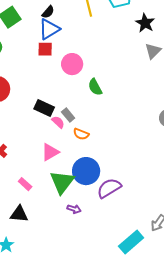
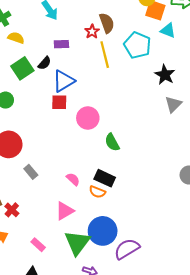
black semicircle: (48, 12) -> (45, 63), moved
black rectangle: (44, 108) -> (105, 178), moved
gray rectangle: (68, 115) -> (31, 172), moved

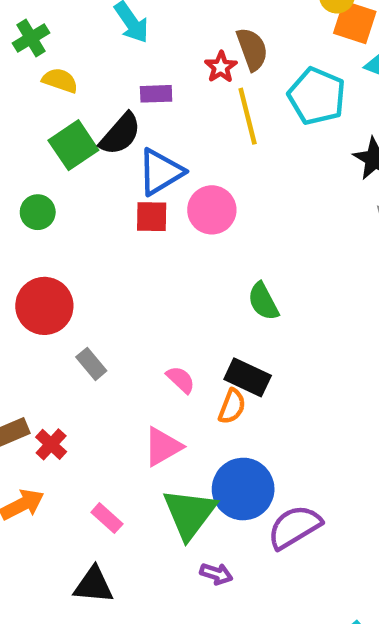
black semicircle: (45, 63) -> (120, 134), size x1.5
pink circle: (88, 118) -> (212, 210), moved
orange semicircle: (97, 192) -> (232, 406), turned -91

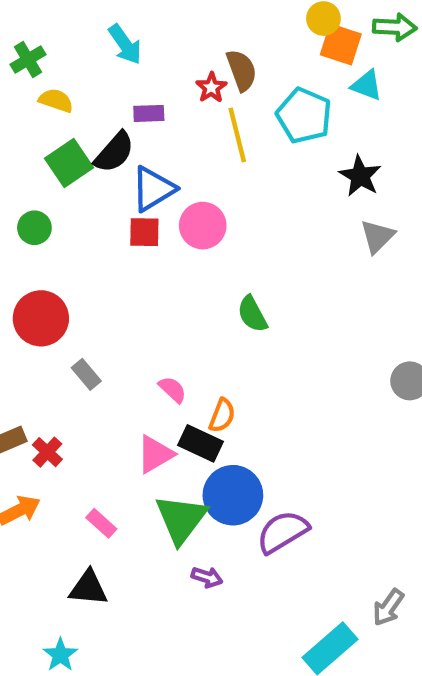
black rectangle: (248, 377) -> (201, 443), moved

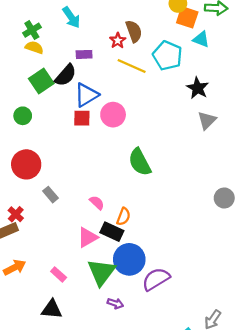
green cross: (28, 59) -> (32, 30), moved
yellow line: (237, 135) -> (132, 66), turned -52
green semicircle: (252, 314) -> (140, 162), size x1.4
red cross: (47, 452) -> (16, 214), moved

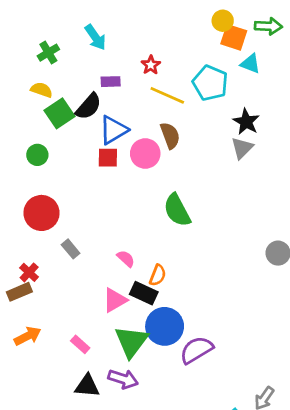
brown semicircle: (134, 31) -> (170, 136), moved
yellow semicircle: (34, 47) -> (41, 90), moved
gray triangle: (207, 120) -> (242, 148), moved
purple arrow: (115, 303) -> (123, 379), moved, size x1.5
black triangle: (52, 309) -> (87, 386), moved

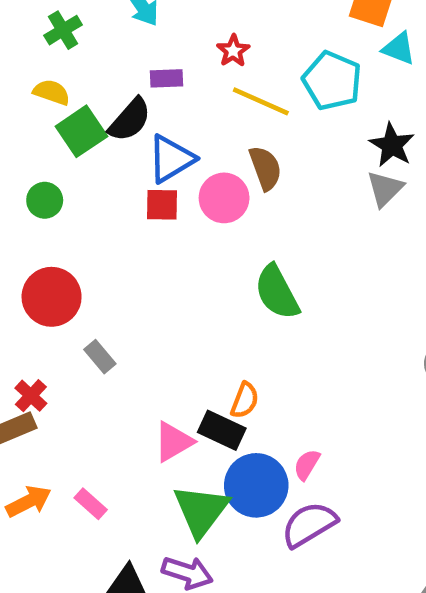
pink semicircle: (126, 259) -> (307, 465), moved, turned -102
pink rectangle: (80, 344) -> (91, 504), moved

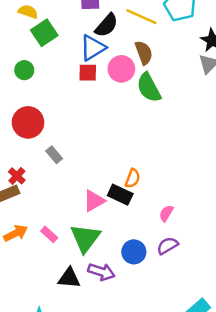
black semicircle: (130, 120) -> (106, 25), moved
green semicircle: (277, 292) -> (149, 88), moved
blue circle: (256, 485) -> (134, 252), moved, size x0.7
green triangle: (201, 511) -> (85, 238), moved
purple semicircle: (309, 524) -> (167, 246), size x0.7

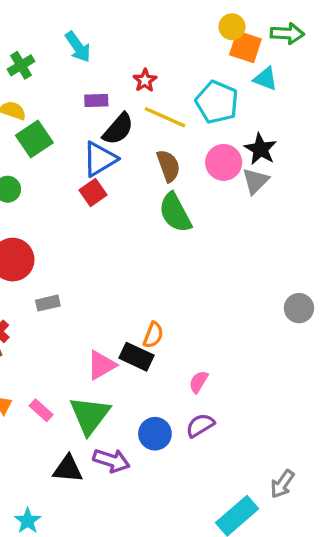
pink circle: (121, 69) -> (224, 162), moved
red square: (88, 73) -> (93, 193), turned -36
gray rectangle: (54, 155) -> (48, 303), turned -63

